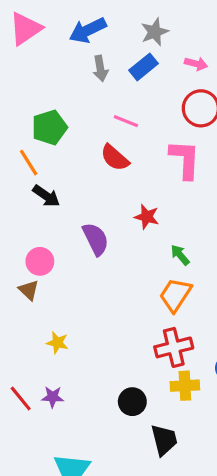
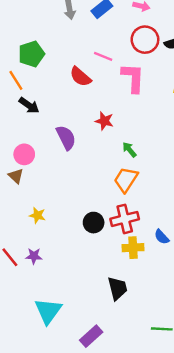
pink line: (126, 121) -> (103, 56), moved
black circle: (132, 402) -> (94, 223), moved

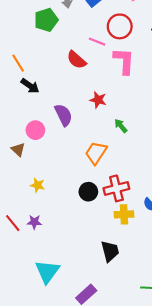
red circle: (145, 40) -> (120, 26), moved
green pentagon: (31, 54) -> (46, 20), moved
pink circle: (24, 154) -> (35, 130), moved
orange trapezoid: (126, 179) -> (96, 153), moved

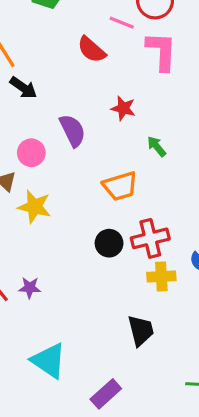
orange trapezoid: (96, 153) -> (120, 186), turned -140
yellow star: (38, 185) -> (34, 207), moved, size x1.5
cyan triangle: (47, 272) -> (49, 361), turned -32

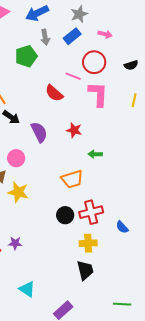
purple semicircle: (73, 131) -> (39, 132), moved
green arrow: (157, 146) -> (95, 154), turned -48
yellow cross: (161, 277) -> (88, 243), moved
cyan triangle: (49, 361) -> (27, 289), size x0.7

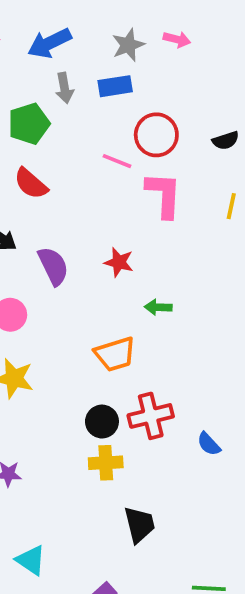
pink arrow: (105, 34) -> (177, 39), moved
blue rectangle: (72, 36) -> (115, 86), turned 30
red semicircle: (54, 93) -> (31, 184), moved
yellow cross: (88, 243) -> (106, 463), moved

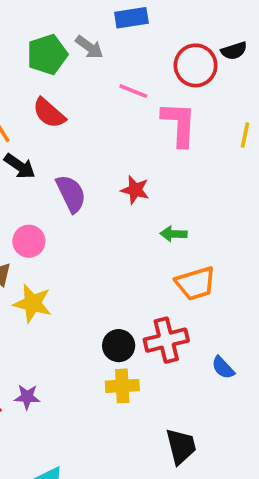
gray arrow: (65, 88) -> (89, 47), moved, turned -44
red circle: (156, 135) -> (196, 65), moved
black semicircle: (226, 141) -> (234, 51), moved
orange trapezoid: (115, 354) -> (196, 283), moved
black trapezoid: (139, 525) -> (181, 446), moved

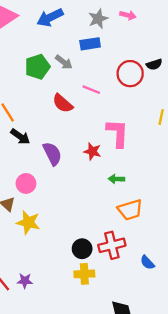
red semicircle: (49, 113) -> (63, 103), moved
pink L-shape: (179, 124) -> (118, 133), moved

